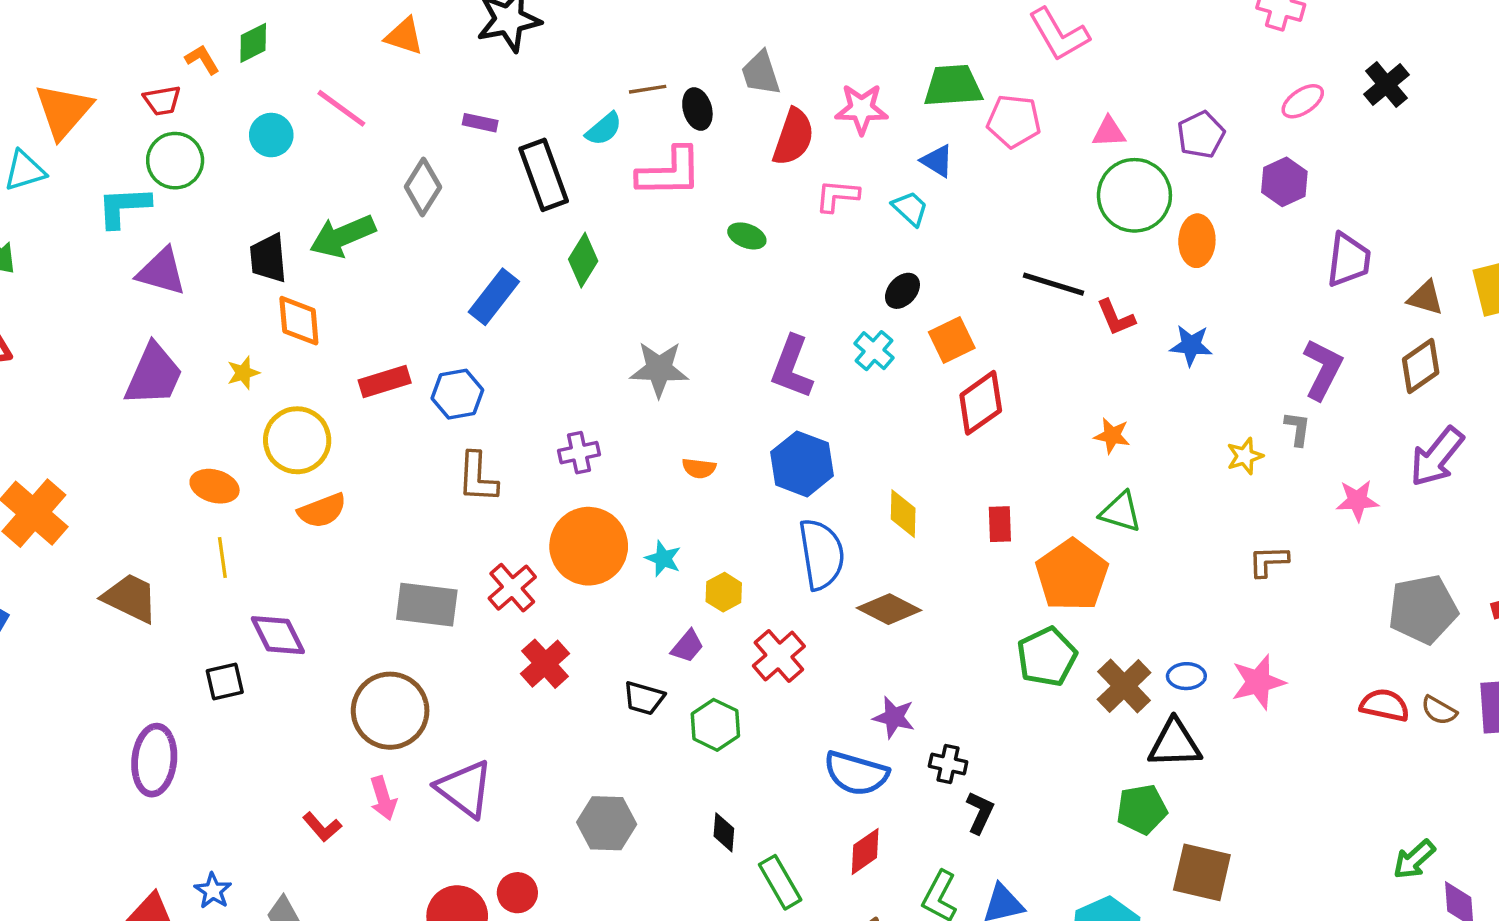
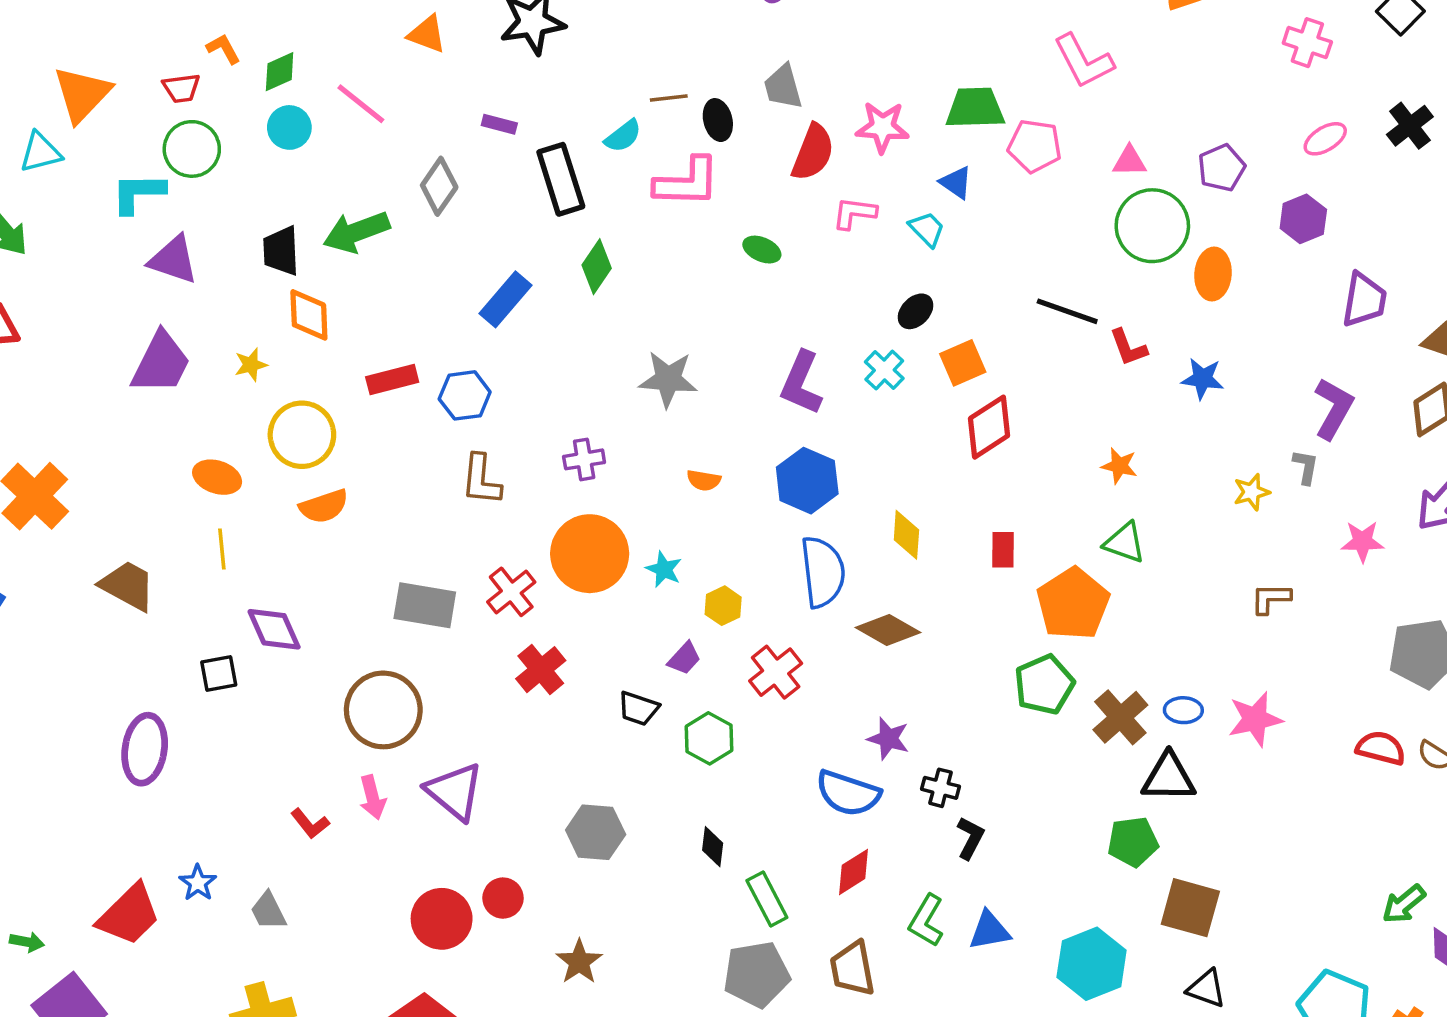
green diamond: (253, 43) -> (280, 72), moved

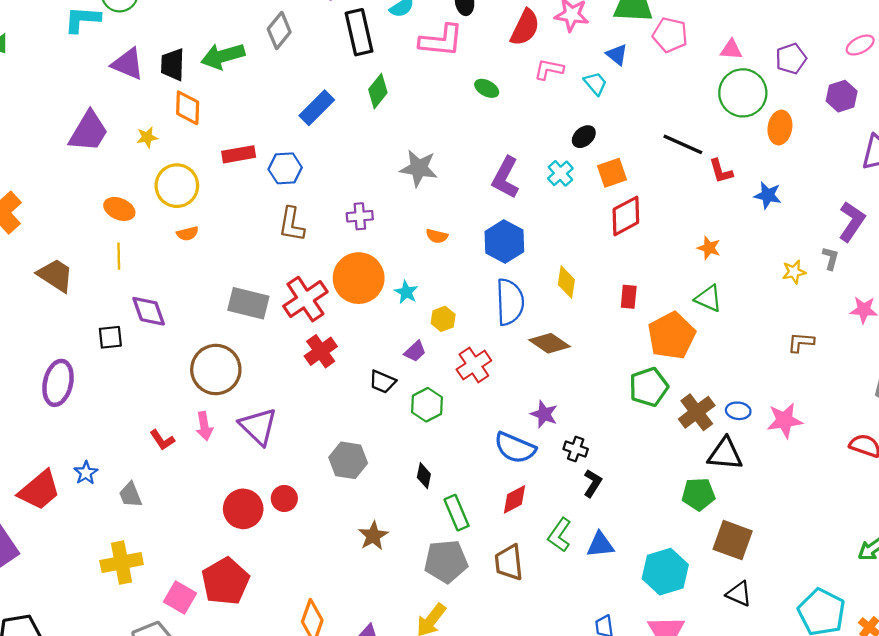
purple triangle: (173, 260) -> (128, 64), moved
orange semicircle: (324, 506) -> (188, 234), size x0.7
red cross: (511, 592) -> (305, 299), size x1.4
brown star: (579, 962) -> (373, 536), moved

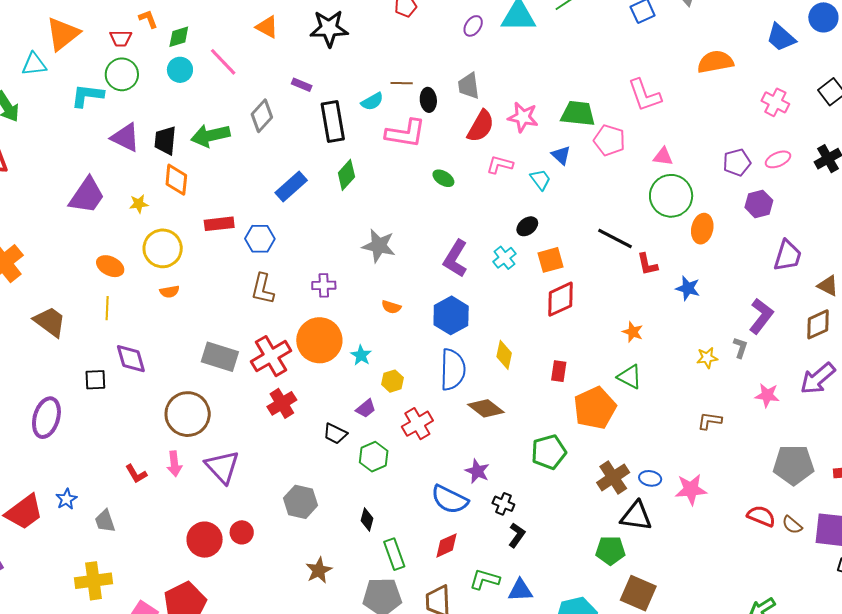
purple pentagon: (791, 59) -> (737, 162), moved
green pentagon: (649, 387) -> (549, 452), moved
green L-shape: (560, 535) -> (485, 579), turned 68

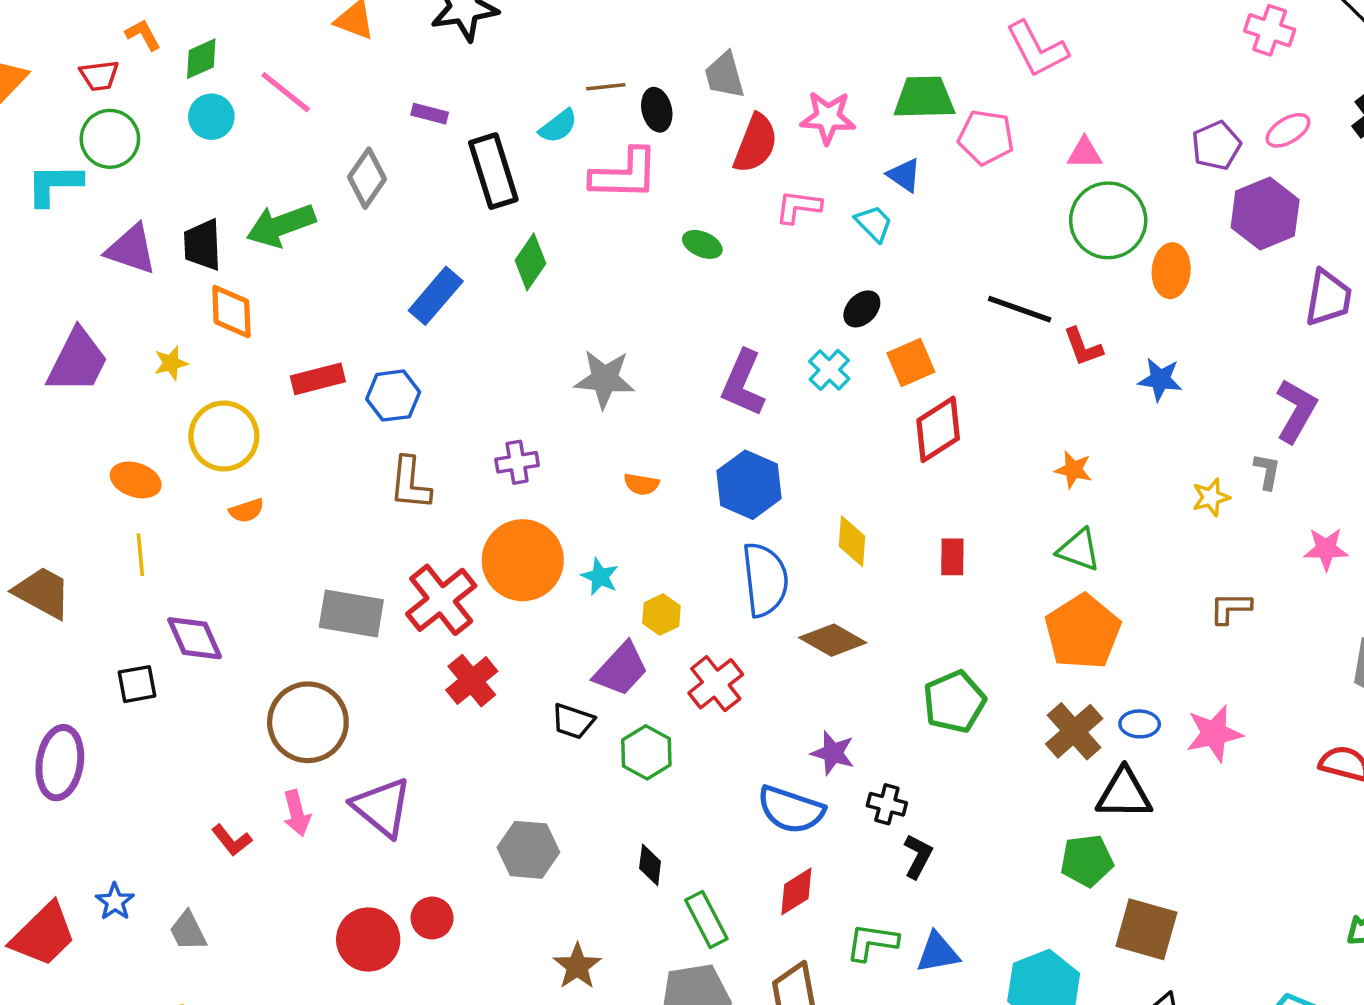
purple hexagon: (759, 204) -> (1265, 214), size x1.4
purple trapezoid: (366, 408) -> (621, 669), size x1.6
orange pentagon: (595, 408) -> (1083, 632), moved

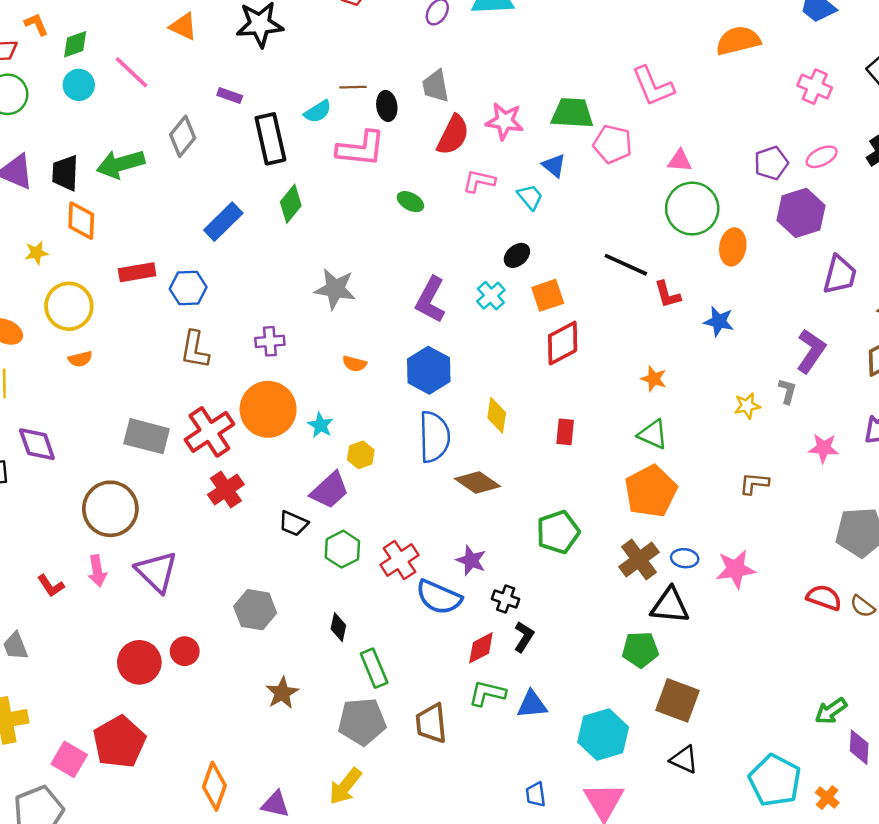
red cross: (716, 684) -> (399, 560), moved
red diamond: (796, 891) -> (481, 648), moved

